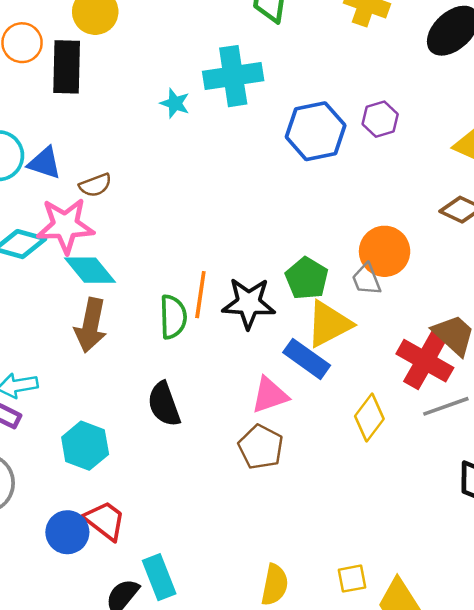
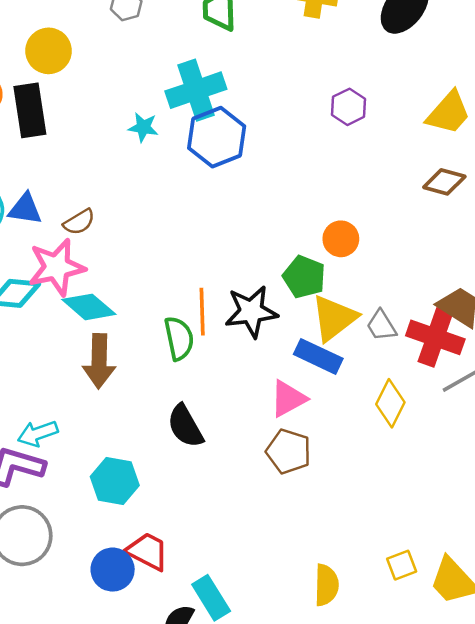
blue hexagon: (316, 131) -> (217, 137), moved
orange circle: (385, 251) -> (341, 239), moved, size x0.7
gray trapezoid: (367, 279) -> (381, 326), moved

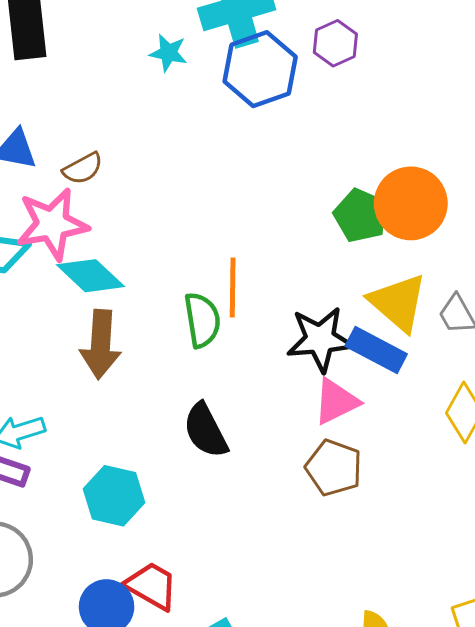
purple hexagon: (349, 107) -> (335, 43), moved
orange circle: (341, 239) -> (411, 203), size x1.6
green pentagon: (304, 277) -> (361, 216), moved
black star: (251, 312) -> (320, 339), moved
yellow triangle: (334, 318) -> (398, 303), turned -44

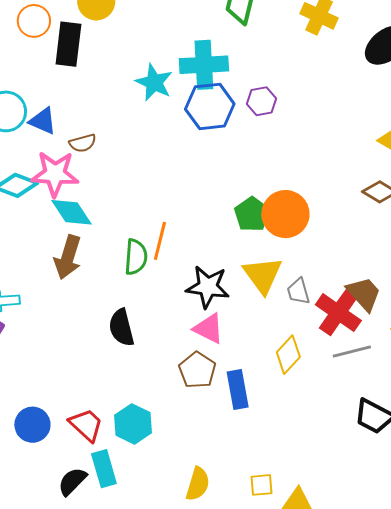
cyan star: (168, 53) -> (154, 83), size x1.5
blue rectangle: (376, 350) -> (238, 389), moved, turned 39
pink triangle: (336, 401) -> (209, 329), turned 40
cyan hexagon: (114, 496) -> (133, 424), moved
red trapezoid: (151, 586) -> (86, 425), moved

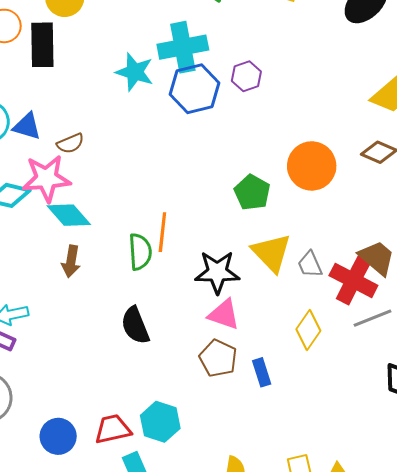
orange circle: (285, 214) -> (312, 166), moved
brown arrow: (68, 257) -> (71, 261), size x0.7
blue rectangle: (238, 389) -> (262, 372), size x0.7
red trapezoid: (86, 425) -> (113, 429), turned -48

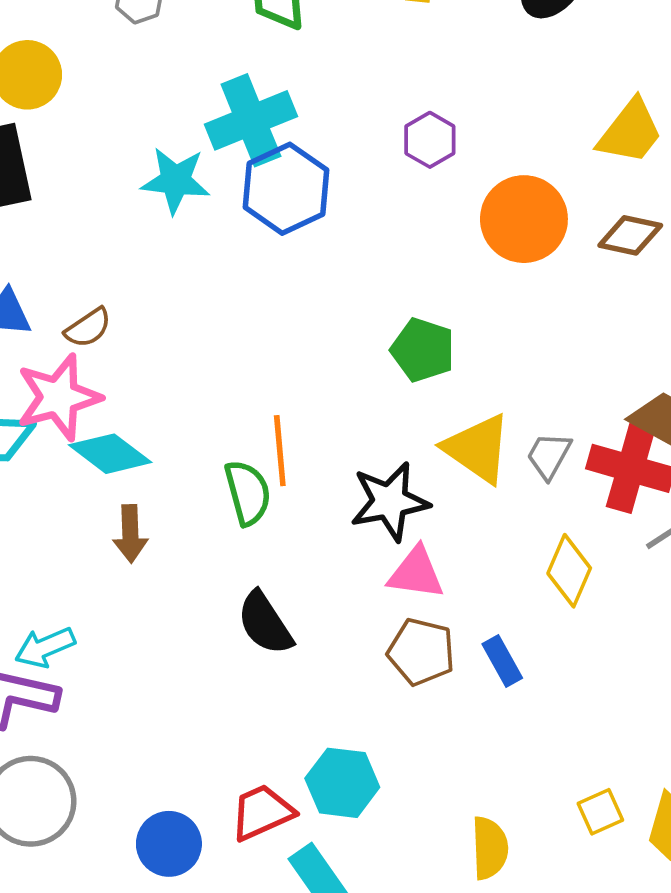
purple hexagon: (246, 76) -> (430, 140), moved
orange circle: (312, 166) -> (524, 219), moved
gray trapezoid: (310, 264) -> (549, 456), turned 64

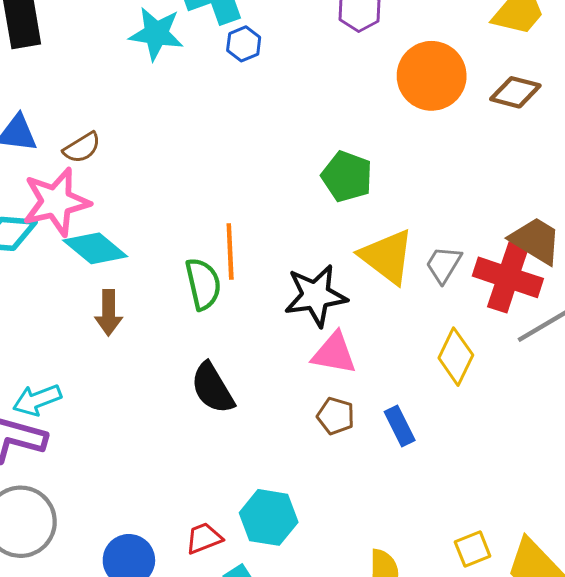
blue hexagon: (286, 189) -> (244, 44), size x0.5
brown pentagon: (421, 652) -> (336, 416), size x0.7
red trapezoid: (262, 812) -> (204, 538), size x0.7

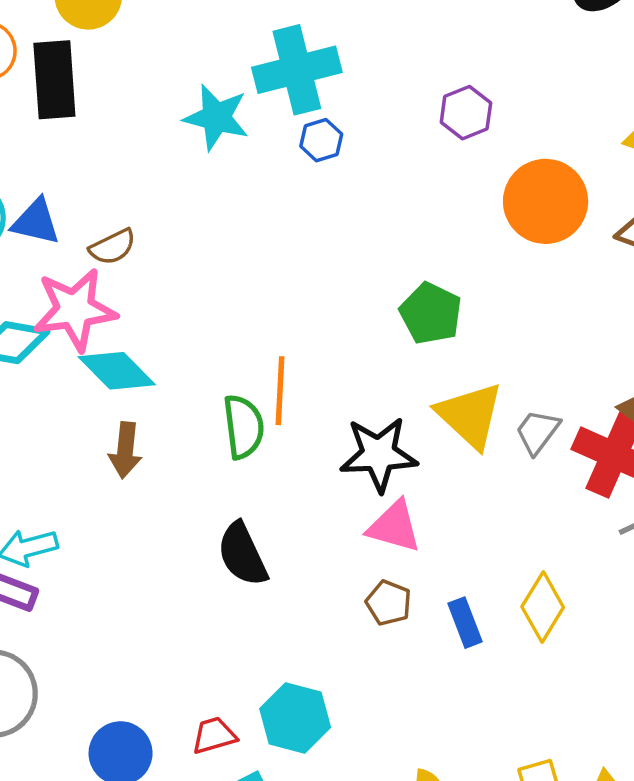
yellow diamond: (456, 357) -> (543, 607), moved

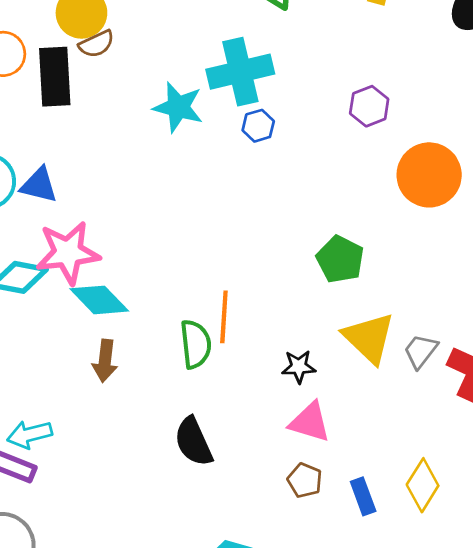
brown semicircle: (113, 247) -> (97, 44), moved
black star: (379, 454) -> (299, 367), size x0.6

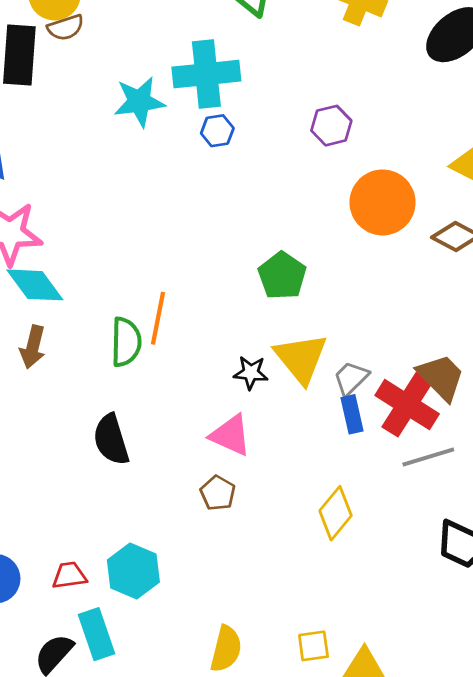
cyan star: (178, 107) -> (139, 102), turned -30
black star: (299, 367) -> (251, 373), moved
blue rectangle: (363, 496) -> (352, 414), moved

